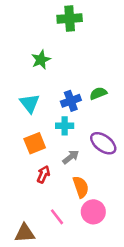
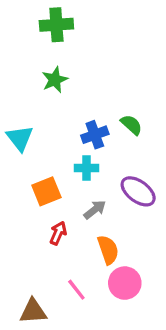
green cross: (70, 18) -> (56, 25), moved
green semicircle: (98, 93) -> (131, 125), turned 63
cyan triangle: (30, 103) -> (20, 138), moved

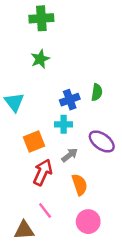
green semicircle: (131, 125) -> (97, 92), turned 56
red arrow: (58, 233) -> (43, 172), size x1.5
pink circle: (125, 283) -> (88, 222), moved
pink line: (76, 290) -> (45, 210), moved

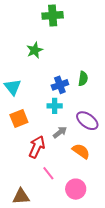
green cross: (41, 18) -> (53, 15), moved
orange square: (34, 141) -> (19, 119), moved
orange semicircle: (80, 185) -> (81, 151), moved, turned -36
pink line: (45, 210) -> (48, 173), moved

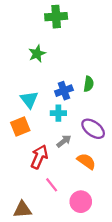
cyan triangle: (13, 87) -> (29, 100), moved

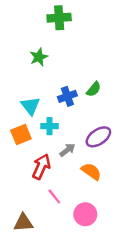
green semicircle: (89, 84) -> (94, 89), turned 32
cyan cross: (58, 113) -> (50, 126), moved
purple ellipse: (93, 129) -> (98, 137), turned -70

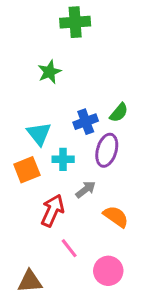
purple ellipse: (98, 137) -> (107, 150), moved, turned -40

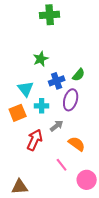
green star: (49, 72) -> (41, 59), moved
pink line: (69, 248) -> (62, 165), moved
pink circle: (108, 271) -> (87, 180), moved

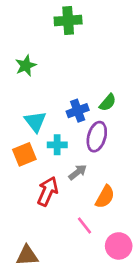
green star: (41, 59) -> (26, 66), moved
orange semicircle: (77, 144) -> (105, 197), turned 84

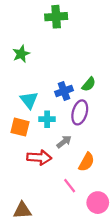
orange square: (24, 154) -> (20, 127), turned 36
red arrow: (48, 191) -> (39, 157), turned 70

